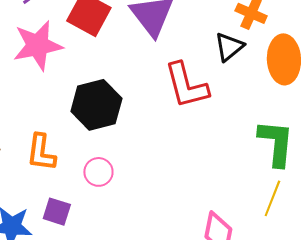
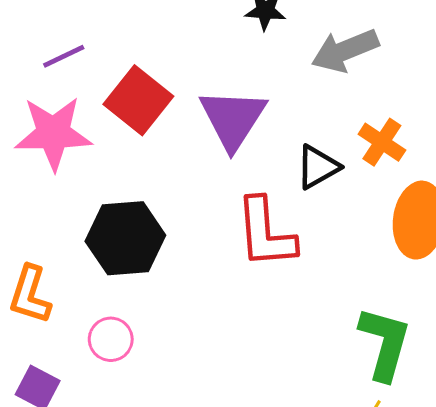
black triangle: (229, 47) -> (318, 167), moved

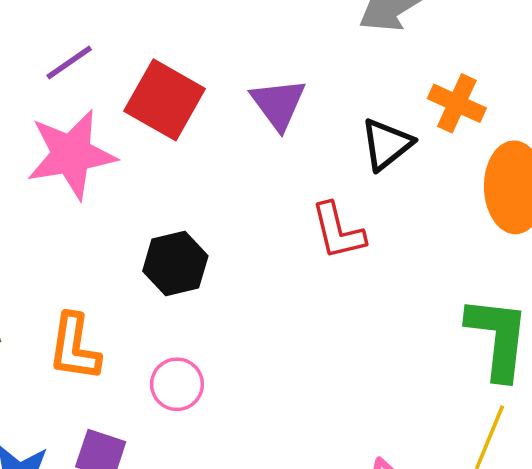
purple triangle: (233, 119) -> (278, 104), size x0.7
red L-shape: (266, 233) -> (338, 231), size x0.7
black hexagon: (125, 238) -> (175, 263), size x0.7

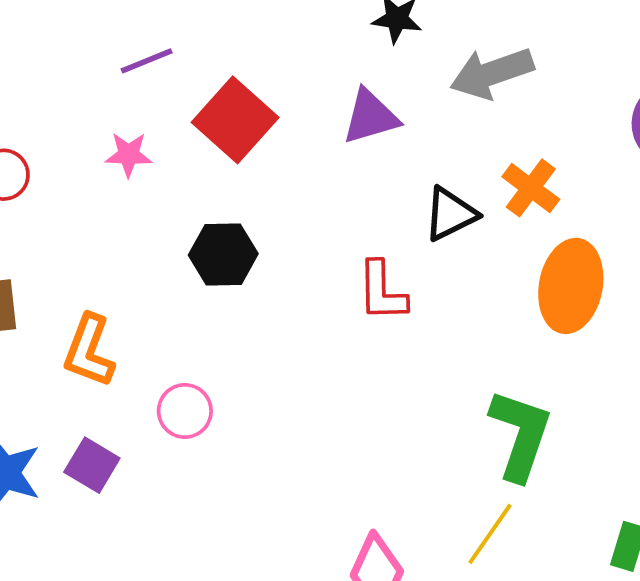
purple triangle: (278, 104) -> (370, 117), moved, turned 38
pink star: (71, 154) -> (129, 155), size x0.5
black hexagon: (175, 263) -> (223, 254), moved

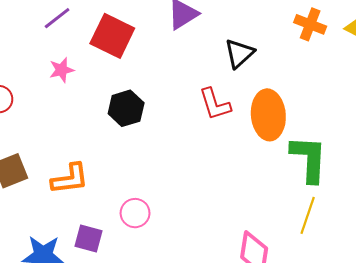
orange cross: (531, 188) -> (310, 24), moved
orange ellipse: (571, 286) -> (268, 115), moved
orange L-shape: (89, 351) -> (70, 179), turned -102
pink circle: (185, 411) -> (135, 213), moved

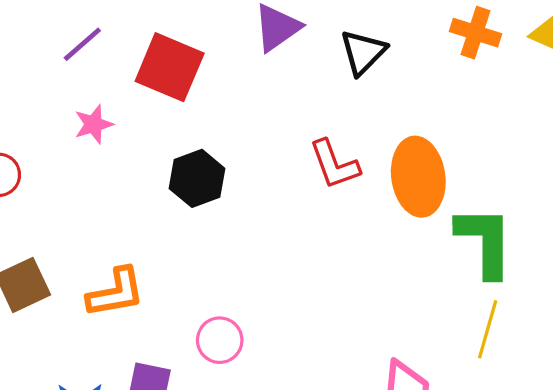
black triangle: (239, 53) -> (363, 52), moved

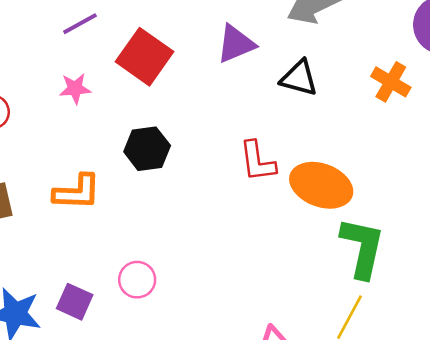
black triangle: (363, 52) -> (299, 78), turned 48
orange ellipse: (418, 177) -> (321, 185), turned -74
orange L-shape: (116, 293) -> (77, 192), moved

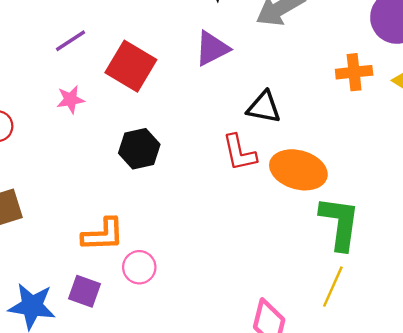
black triangle: (299, 78) -> (264, 107), moved
orange cross: (391, 82) -> (354, 72), turned -32
orange L-shape: (77, 192) -> (103, 235), moved

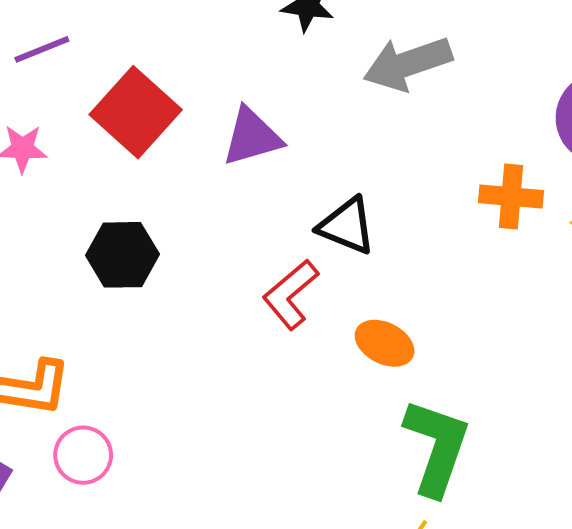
purple triangle: (212, 48) -> (252, 137), moved
red L-shape: (239, 153) -> (291, 294), turned 51
orange ellipse: (298, 170) -> (385, 343), size x0.6

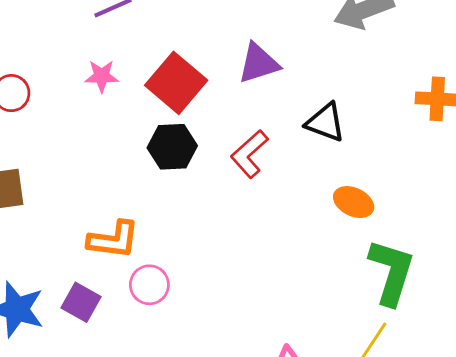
red square: (136, 112) -> (176, 83), moved
red L-shape: (291, 294) -> (249, 154), moved

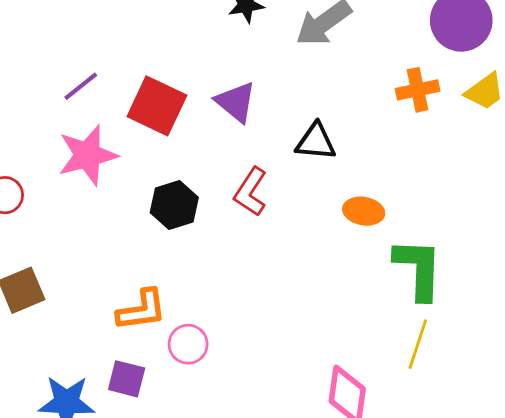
purple triangle: (259, 63) -> (236, 102), turned -48
pink star: (102, 76) -> (88, 155), size x1.8
red square: (176, 83) -> (157, 106), moved

